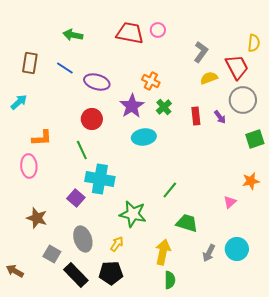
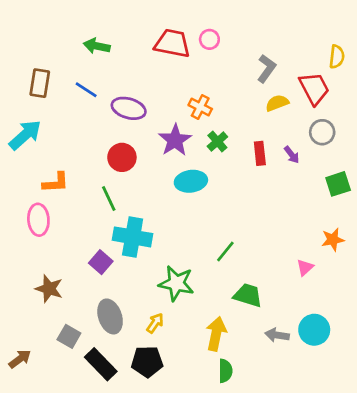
gray circle: (243, 100) -> (322, 132), size x0.7
cyan arrow: (19, 102) -> (25, 135), size x1.5
gray arrow: (209, 253) -> (277, 335), turned 72
brown arrow: (15, 271) -> (20, 359), turned 114

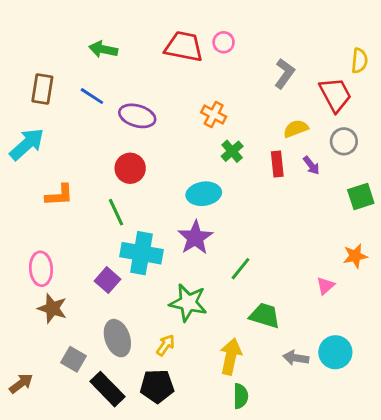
yellow semicircle: (277, 103) -> (296, 129), moved
purple star: (175, 140) -> (195, 238), moved
pink ellipse: (38, 220) -> (41, 269), moved

